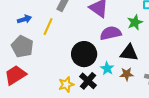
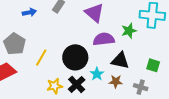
blue arrow: (24, 19) -> (29, 12), moved
yellow line: (48, 27) -> (41, 58), moved

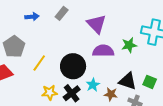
black triangle: (120, 61) -> (128, 81), moved

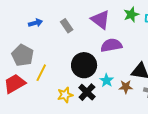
gray rectangle: (62, 13) -> (67, 26), moved, turned -64
green star: (129, 45) -> (131, 15), moved
yellow line: (39, 63) -> (41, 73), moved

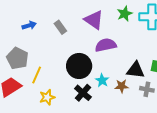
yellow star: (65, 95) -> (47, 97), moved

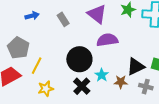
black triangle: (136, 70) -> (136, 67), turned -36

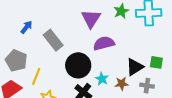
purple triangle: (97, 14) -> (91, 19), turned 30
blue arrow: (32, 16) -> (26, 27), turned -32
gray rectangle: (63, 19) -> (53, 40), moved, size x1.5

